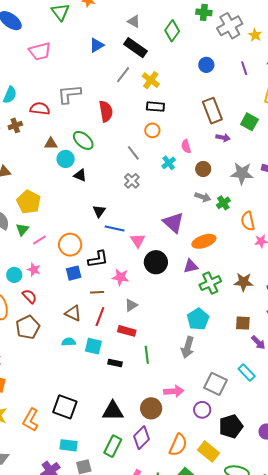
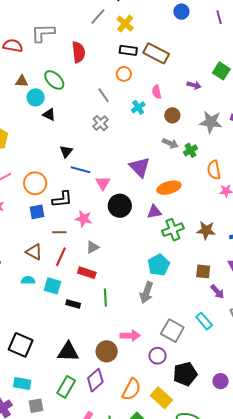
brown rectangle: (212, 111) -> (156, 53), moved, turned -45

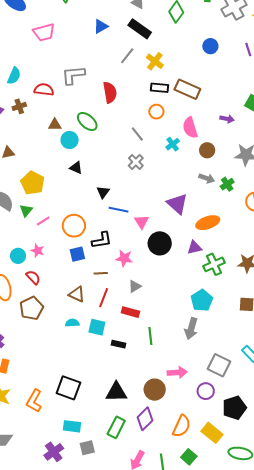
pink semicircle: (157, 92) -> (190, 128), size x1.5
black triangle: (49, 115) -> (76, 168), moved

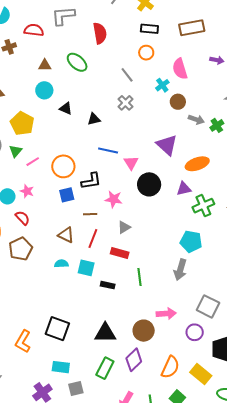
brown rectangle: (187, 89) -> (192, 28), moved, turned -35
cyan circle: (70, 140) -> (44, 90), moved
brown circle: (207, 150) -> (178, 102), moved
black triangle: (103, 192) -> (94, 119), moved, turned 40
cyan pentagon: (202, 300) -> (191, 242), turned -30

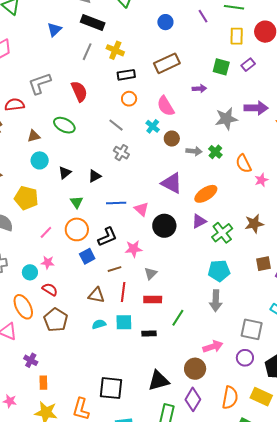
black triangle: (66, 108) -> (65, 173), turned -48
green triangle: (16, 151) -> (77, 202), moved
green line: (139, 277) -> (178, 318), turned 54

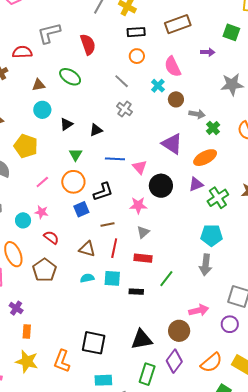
green cross: (215, 152) -> (213, 128), moved
pink star: (134, 249) -> (138, 205), moved
red semicircle: (50, 289) -> (51, 237), moved
orange semicircle: (230, 398) -> (211, 363), turned 35

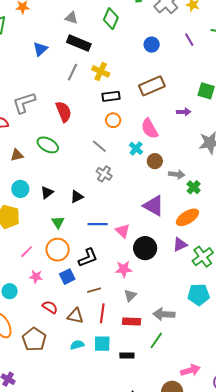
cyan circle: (42, 110) -> (20, 189), moved
pink star: (41, 212) -> (36, 277), moved
red semicircle: (51, 237) -> (50, 307), moved
gray arrow: (206, 265) -> (164, 314), moved, turned 90

